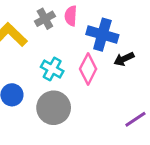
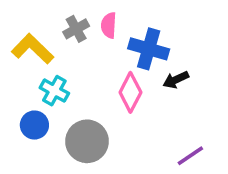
cyan cross: (52, 69) -> (54, 91), moved

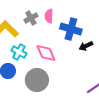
pink diamond: (130, 92) -> (46, 53), moved, turned -50

